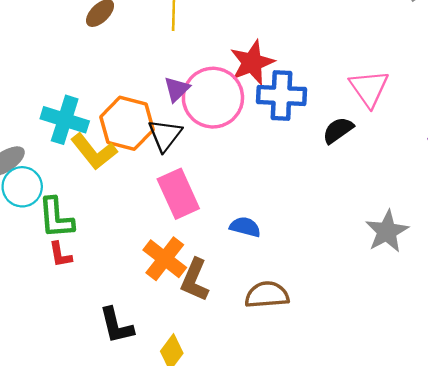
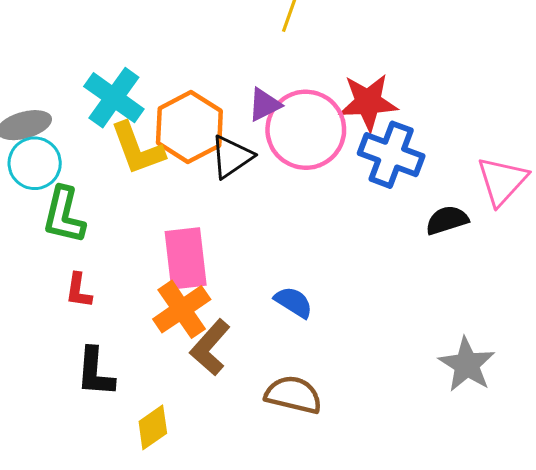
pink rectangle: (178, 194) -> (186, 258), moved
gray star: (387, 231) -> (467, 365), turned -30
red L-shape: (60, 255) -> (79, 291), moved

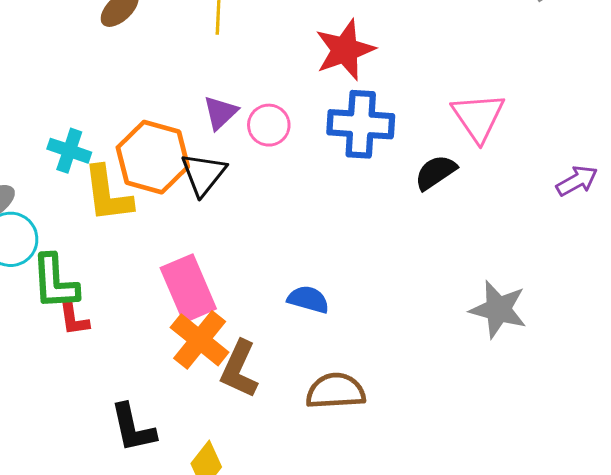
cyan cross: (114, 98) -> (69, 151), size x0.7
red star: (368, 102) -> (345, 50), moved
pink circle: (306, 130) -> (269, 125), size x0.5
yellow L-shape: (137, 149) -> (108, 194), turned 30
red L-shape: (79, 291) -> (74, 319), moved

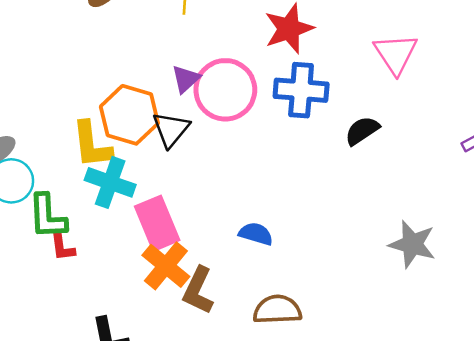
pink triangle: (478, 117) -> (396, 54), moved
pink circle: (269, 125) -> (225, 90), size x1.8
cyan cross: (69, 151) -> (110, 182), moved, size x1.4

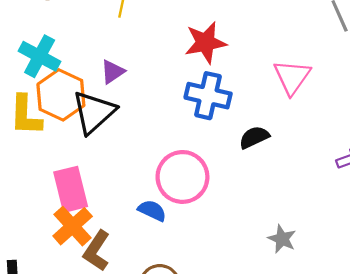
pink circle: (225, 90) -> (182, 177), moved
black triangle: (171, 129) -> (94, 112), size x1.4
cyan cross: (110, 182) -> (40, 56), moved
gray star: (412, 244) -> (282, 239), size x0.7

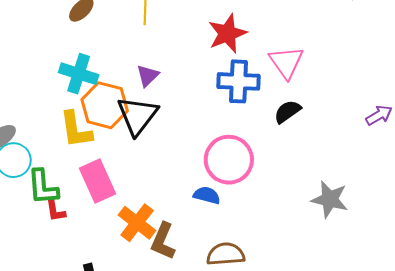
pink triangle: (292, 77) -> (286, 62), moved
pink rectangle: (71, 189) -> (98, 181), moved
gray star: (282, 239) -> (330, 199), size x1.4

